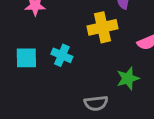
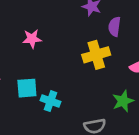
cyan cross: (62, 55) -> (51, 101), moved

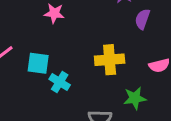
yellow cross: (96, 55) -> (110, 60), moved

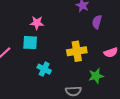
cyan square: (38, 63) -> (30, 43), moved

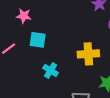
pink star: (37, 23) -> (24, 16), moved

